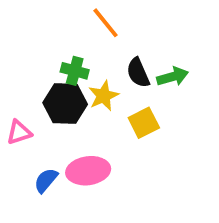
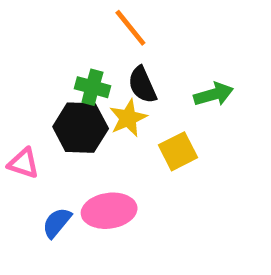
black semicircle: (138, 73) -> (142, 85), moved
pink triangle: (19, 132) -> (24, 163), turned 36

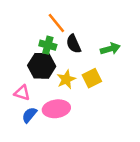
orange line: (130, 28) -> (56, 23), moved
yellow star: (128, 118) -> (66, 79), moved
pink triangle: (24, 163) -> (22, 93), moved

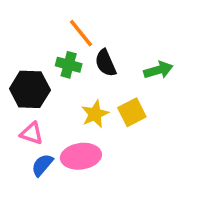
black hexagon: (42, 66) -> (30, 89), moved

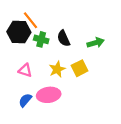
orange line: (81, 33) -> (31, 20), moved
black hexagon: (30, 89) -> (19, 32), moved
pink triangle: (32, 133) -> (25, 70), moved

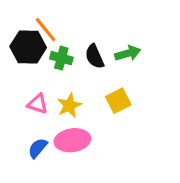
green arrow: (96, 43) -> (128, 53), moved
yellow star: (57, 69) -> (69, 105), moved

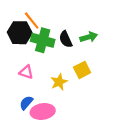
green cross: (61, 58) -> (43, 40), size x1.5
yellow star: (69, 105) -> (59, 82), moved
pink ellipse: (72, 140) -> (43, 112), moved

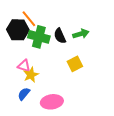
yellow star: (59, 82) -> (31, 75), moved
pink ellipse: (43, 112) -> (52, 102), moved

